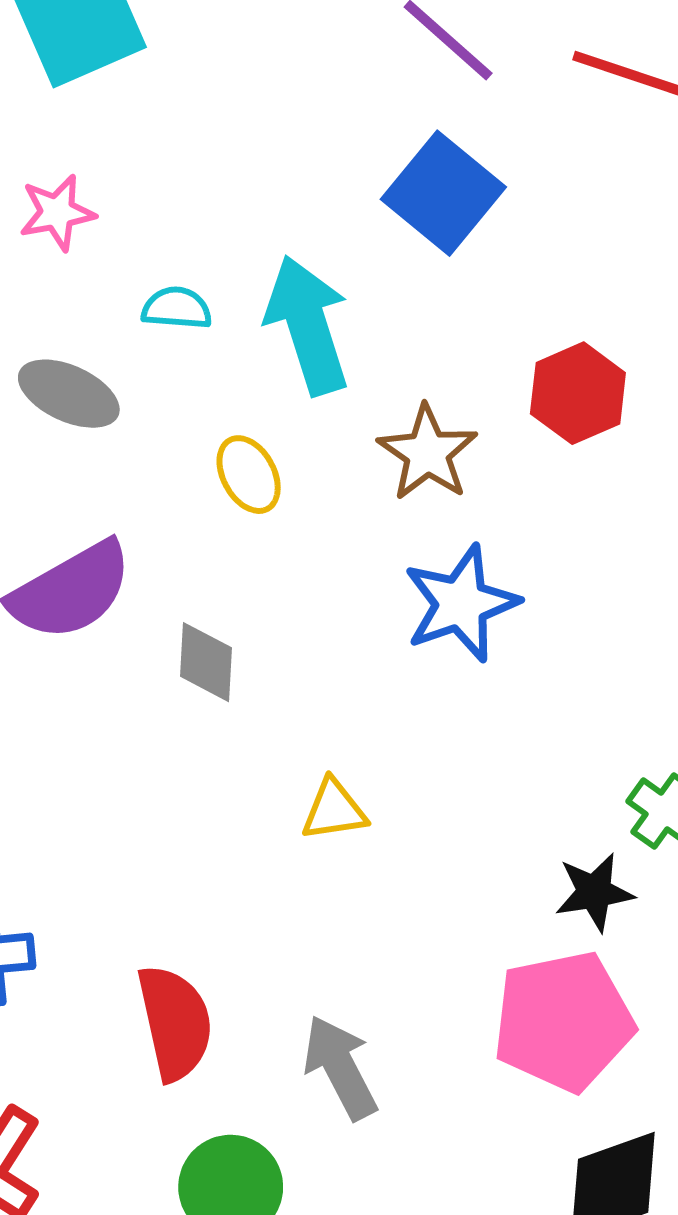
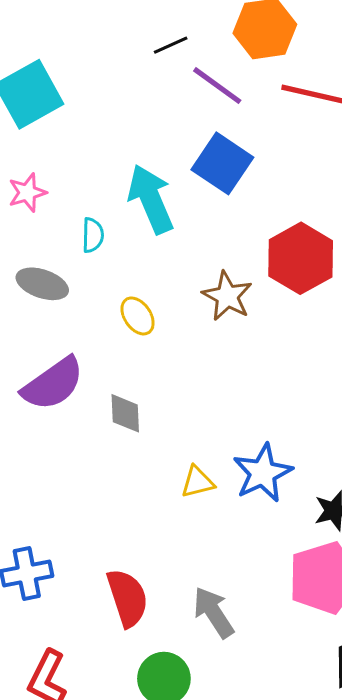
cyan semicircle: (177, 308) -> (93, 235), turned 92
cyan arrow: (308, 325) -> (151, 199), moved
red hexagon: (578, 393) -> (301, 258), size x1.4
blue star: (461, 603) -> (263, 473), moved

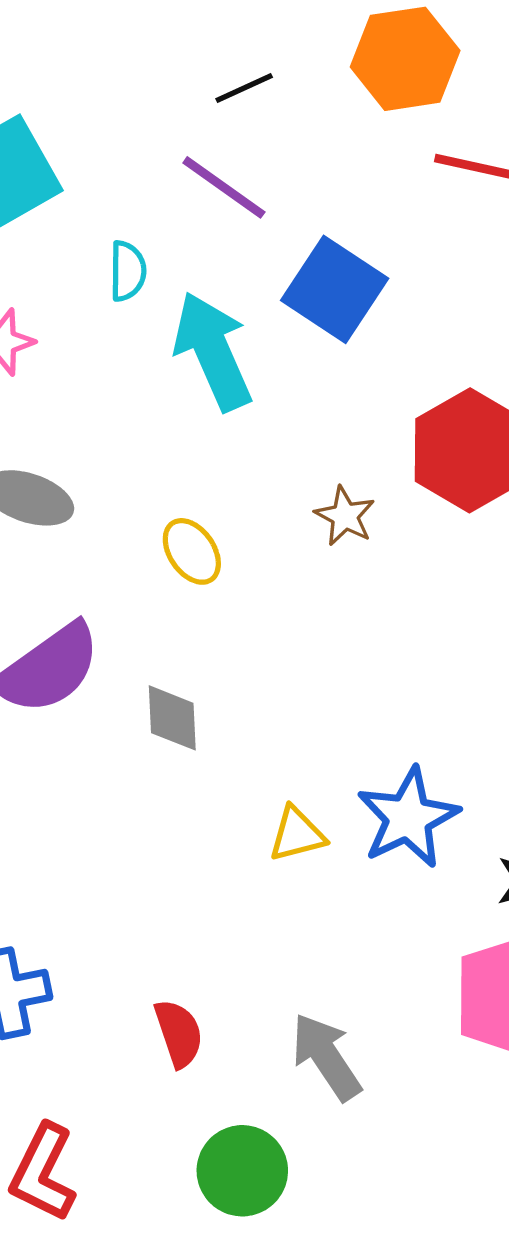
purple line: (217, 86) -> (224, 187), moved
cyan semicircle: (93, 235) -> (128, 271), moved
brown star: (227, 296) -> (345, 516), size x0.7
red semicircle: (127, 598) -> (179, 1033), size x0.7

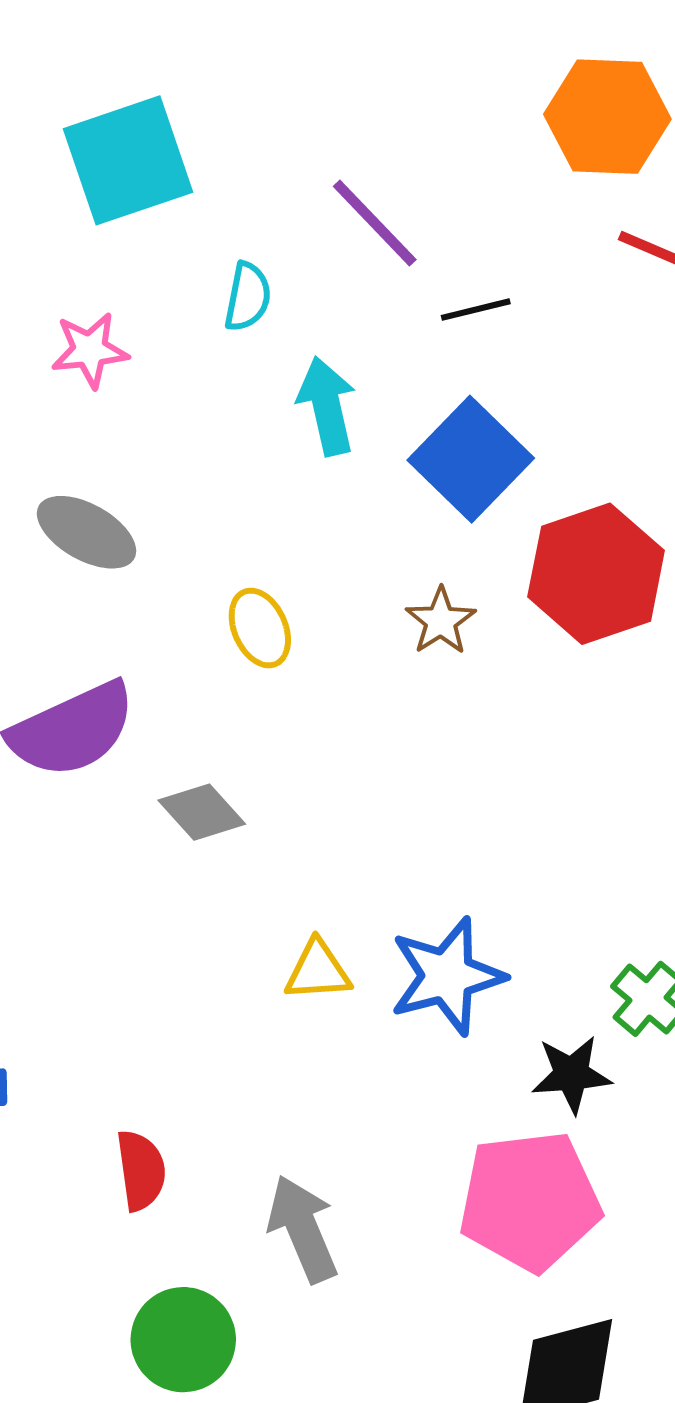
black line: (244, 88) -> (476, 310), moved
blue square: (335, 289) -> (471, 459), moved
cyan arrow: (213, 351) -> (327, 406), size x0.7
gray diamond: (172, 718) -> (202, 812), turned -50

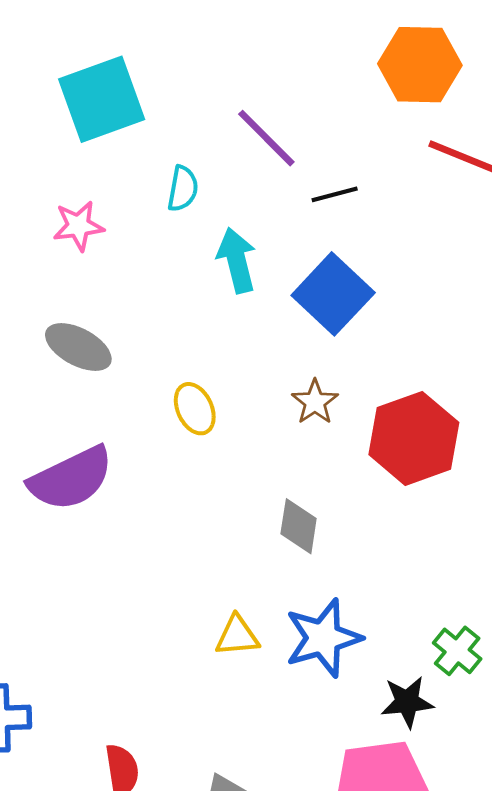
red hexagon: (596, 574) -> (414, 438), moved
gray diamond: (202, 812) -> (299, 526), moved, turned 52

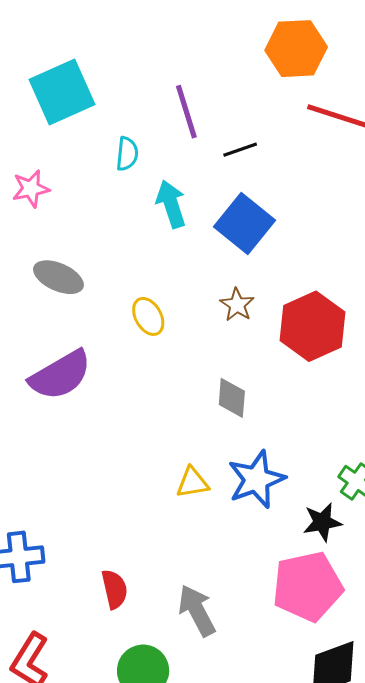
purple line: (266, 138) -> (186, 112), turned 32
pink star: (78, 226) -> (31, 189), moved

